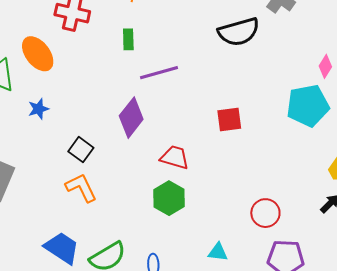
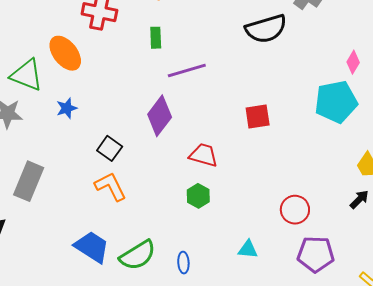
green hexagon: (169, 198) -> (198, 196), size x0.7

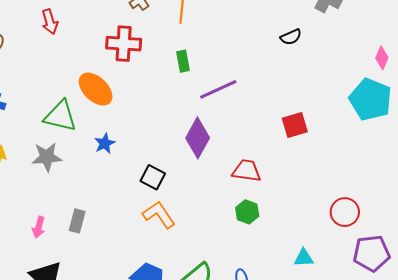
black semicircle: (266, 29) -> (291, 37), size x0.5
cyan pentagon: (336, 102) -> (370, 99), turned -30
gray rectangle: (29, 181) -> (77, 221), size x0.6

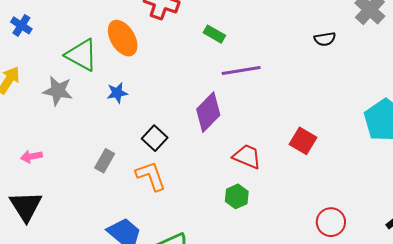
green rectangle: (183, 61) -> (214, 34), turned -65
red square: (295, 125) -> (303, 141), moved, turned 32
gray rectangle: (77, 221) -> (105, 161), moved
pink arrow: (39, 227) -> (31, 157), turned 50

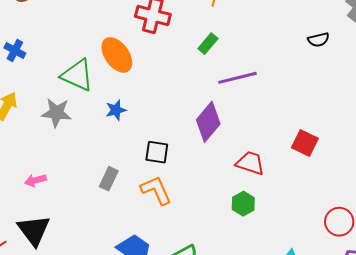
green rectangle: (214, 34) -> (208, 44), turned -75
black square: (155, 138) -> (157, 152), turned -30

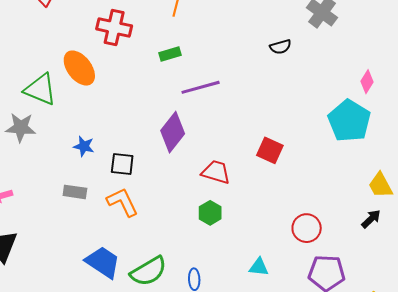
green rectangle: (208, 44) -> (170, 54), turned 35
blue star: (116, 110) -> (84, 146), moved, turned 30
gray rectangle: (109, 179) -> (75, 192), turned 75

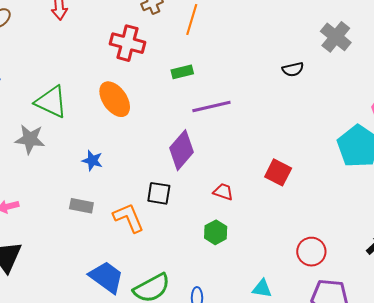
orange ellipse: (79, 68) -> (115, 99), moved
black square: (122, 164) -> (159, 193), moved
red trapezoid: (216, 172) -> (223, 192), size x0.7

